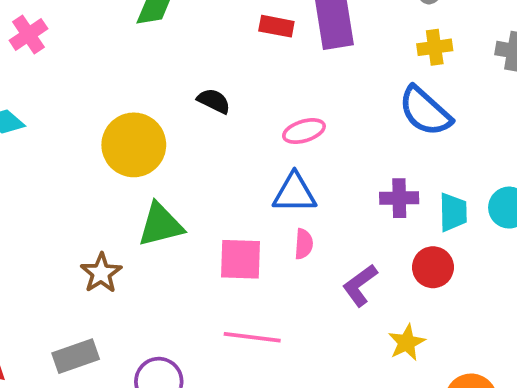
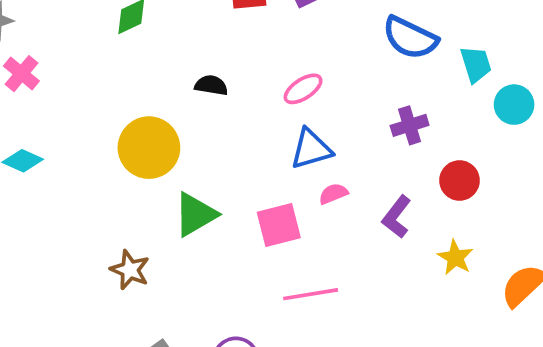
cyan trapezoid: (453, 212) -> (476, 64), moved
pink semicircle: (304, 244) -> (333, 194), turned -100
brown star: (101, 273) -> (130, 270), moved

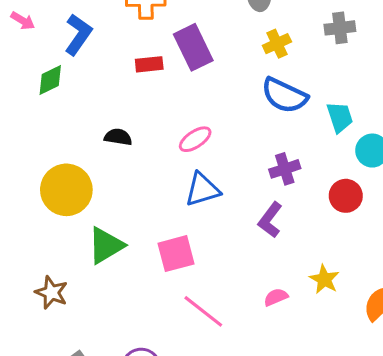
red circle: (459, 180) -> (346, 196), moved
pink semicircle: (333, 194) -> (276, 297), moved
purple L-shape: (397, 217) -> (270, 220), moved
pink line: (311, 294) -> (203, 311), turned 48

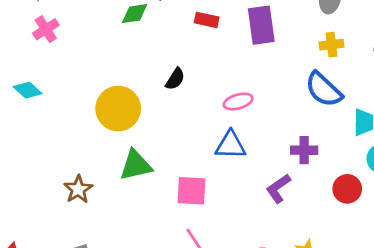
red rectangle: (149, 64) -> (207, 20), moved
black semicircle: (118, 137) -> (175, 79), turned 95

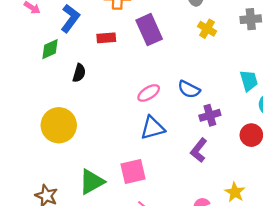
yellow cross: (331, 45) -> (207, 29), turned -36
black semicircle: (175, 79) -> (79, 73), moved
blue semicircle: (324, 90) -> (189, 89), moved, size x0.7
green triangle: (136, 165) -> (92, 182), moved

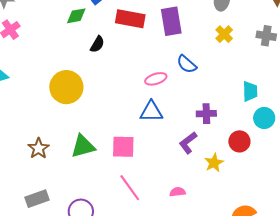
red rectangle: (106, 38) -> (130, 19), size x1.6
blue semicircle: (189, 89) -> (187, 64), moved
yellow star: (235, 192) -> (214, 163), moved

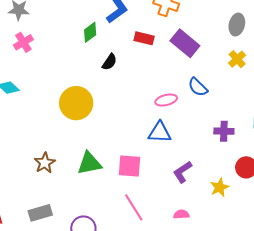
green diamond: (76, 16) -> (90, 32), turned -30
red rectangle: (130, 19) -> (144, 38), size x0.7
purple rectangle: (171, 21) -> (185, 43), turned -44
purple cross: (206, 114) -> (224, 131), moved
purple L-shape: (188, 143) -> (182, 172), moved

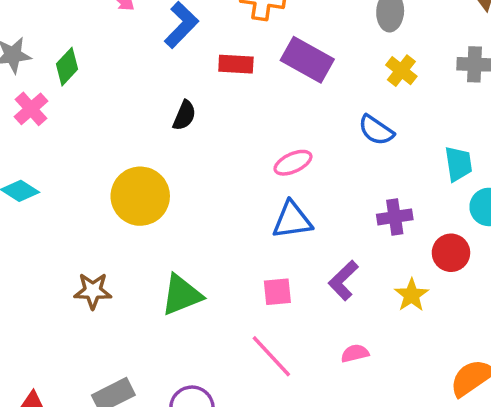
green diamond: (90, 32) -> (67, 67), moved
blue semicircle: (198, 87) -> (376, 130), moved
purple cross: (224, 131) -> (395, 217), moved
brown star: (45, 163) -> (93, 291), moved, turned -30
pink square: (130, 166) -> (277, 292), moved, size x0.7

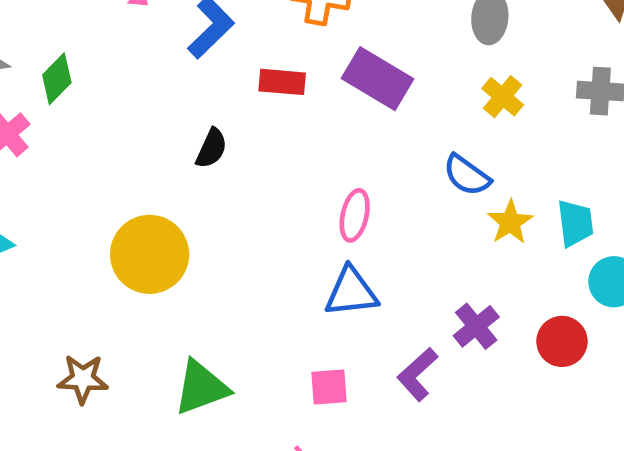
pink ellipse: (293, 163) -> (355, 215), turned -54
purple cross: (395, 217) -> (476, 326), moved, turned -32
yellow star: (412, 295) -> (510, 222), moved

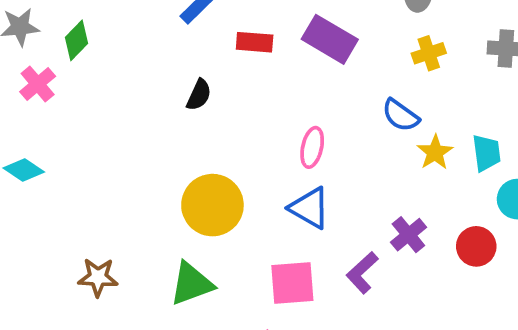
yellow cross: (503, 97) -> (429, 53), turned 32
yellow circle: (150, 254) -> (212, 205), moved
blue triangle: (351, 292) -> (310, 208), turned 36
pink square: (329, 387) -> (292, 283), size x1.5

